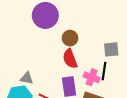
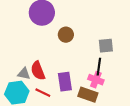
red semicircle: (70, 59) -> (38, 71), moved
pink cross: (92, 77) -> (96, 80), moved

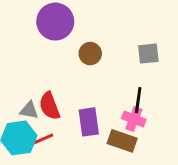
gray square: (106, 46) -> (148, 54), moved
red line: (43, 93) -> (42, 139), moved, turned -49

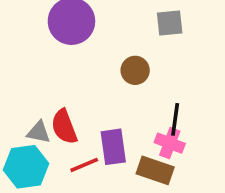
brown circle: (90, 54) -> (135, 70), moved
gray square: (148, 54) -> (170, 23), moved
red line: (42, 139) -> (84, 165), moved

